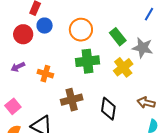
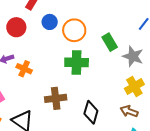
blue circle: (45, 26) -> (50, 22), moved
yellow cross: (123, 67) -> (134, 86), moved
orange cross: (45, 74) -> (24, 69), moved

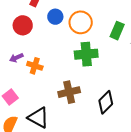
green rectangle: (110, 42) -> (117, 31), turned 60
black diamond: (91, 112) -> (106, 102), turned 35

